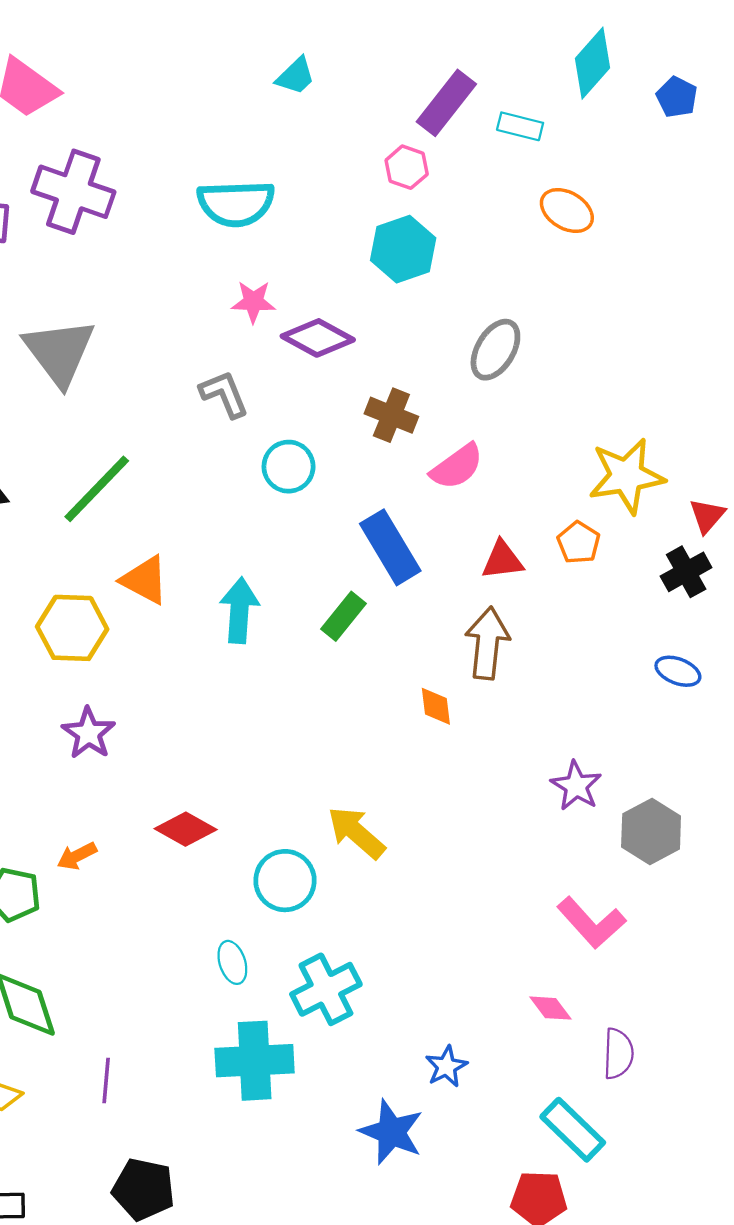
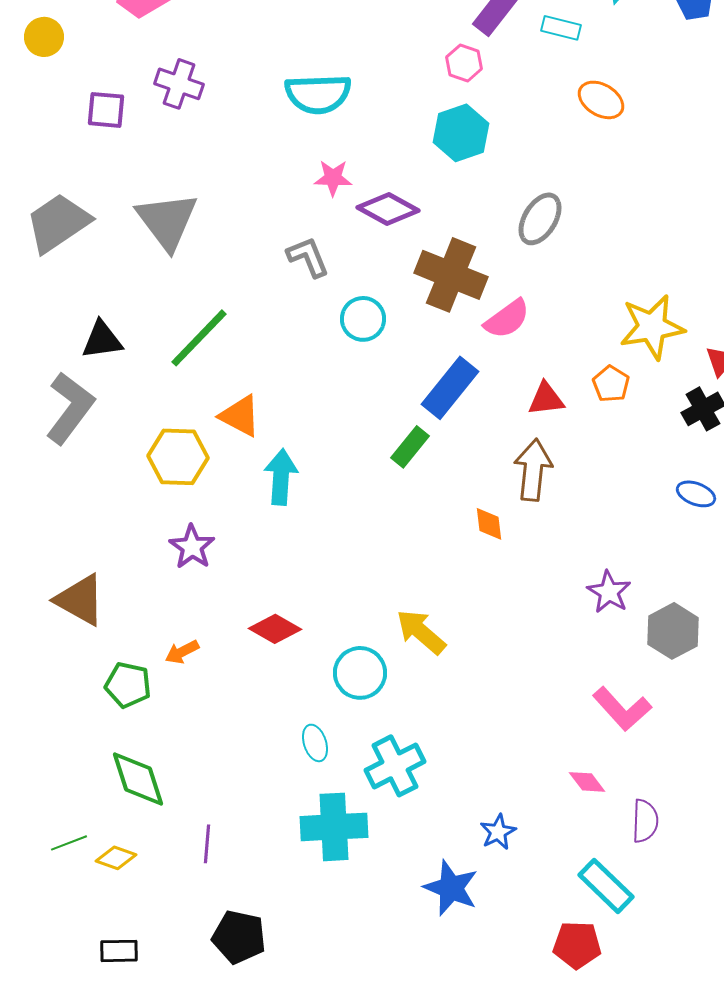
purple cross: (73, 192) -> (179, 84), size x0.7
brown cross: (391, 415) -> (451, 275), size x1.6
blue rectangle: (390, 547) -> (450, 388), turned 70
cyan arrow: (239, 610) -> (281, 477), moved

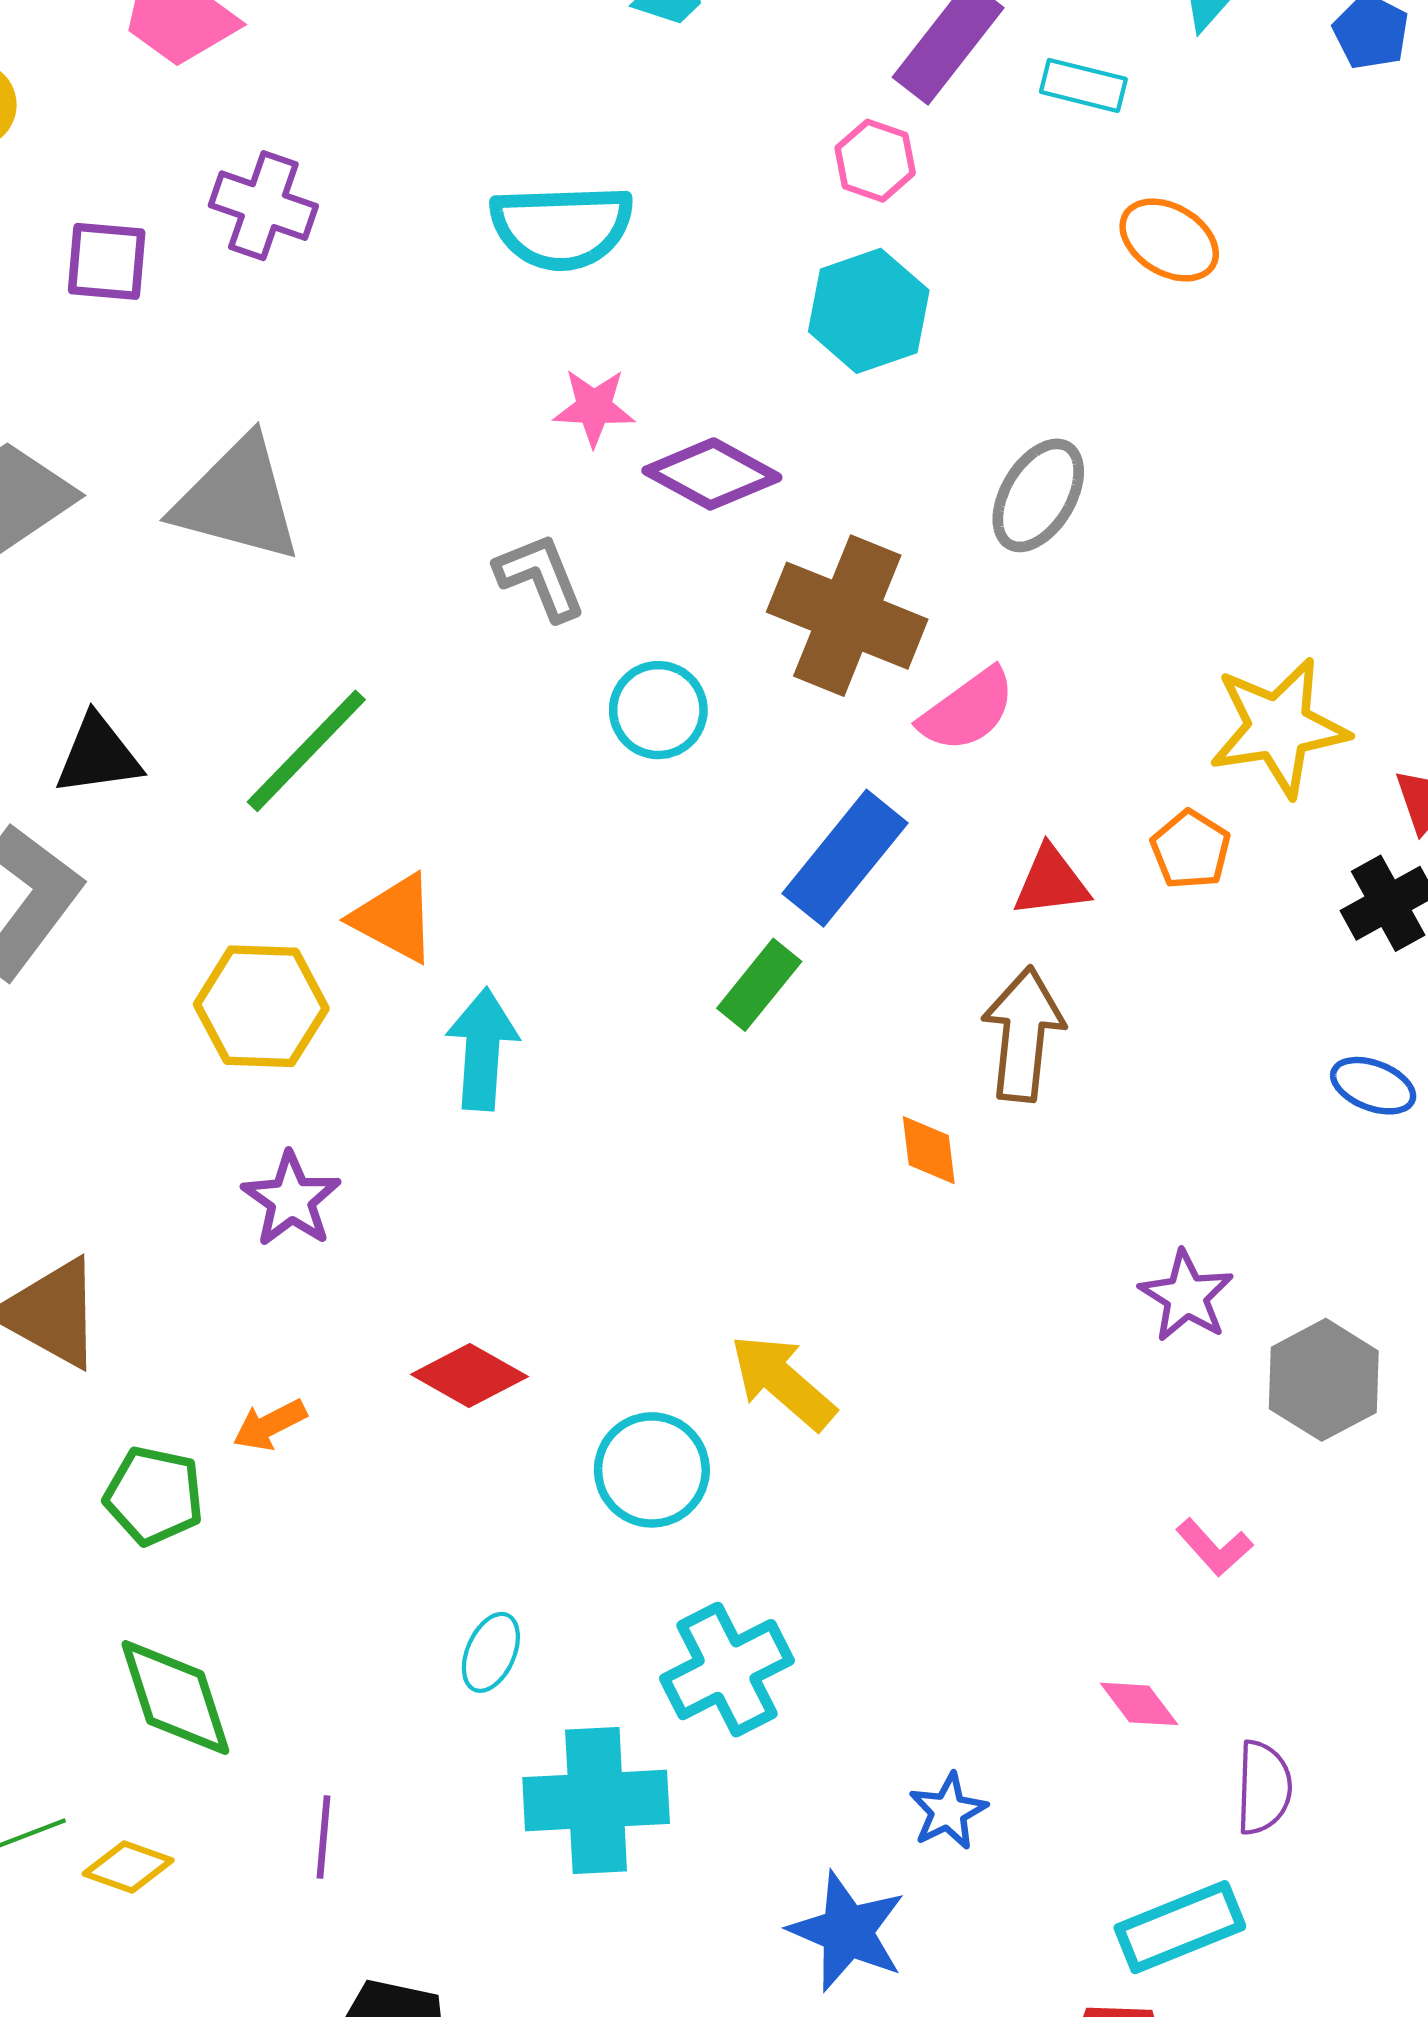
gray triangle: (167, 221) -> (238, 500), turned -38
pink L-shape: (622, 709) -> (1214, 1547), size x0.6
cyan ellipse: (315, 743) -> (491, 1652), moved, turned 42
cyan rectangle: (606, 886) -> (1180, 1927), turned -66

